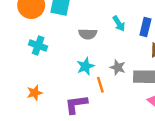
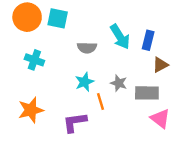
cyan arrow: (119, 24) -> (120, 37), size x1.5
orange star: (35, 93) -> (31, 110), size x1.5

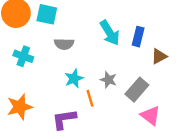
gray semicircle: (87, 48) -> (64, 44), moved
brown triangle: (160, 65) -> (159, 56), moved
gray rectangle: (147, 93) -> (137, 90), turned -50

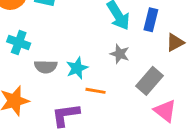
gray semicircle: (64, 44) -> (46, 67), moved
gray star: (108, 80) -> (120, 54), moved
orange line: (90, 98) -> (95, 91), turned -63

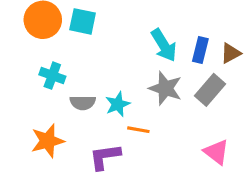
brown triangle: (175, 43) -> (231, 53), moved
gray star: (120, 54) -> (165, 88), size x1.5
gray rectangle: (149, 81) -> (210, 90), moved

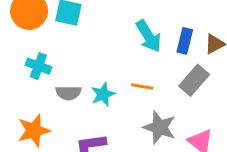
gray star: (165, 88) -> (160, 127), moved
orange line: (138, 130) -> (142, 87), moved

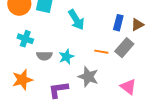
cyan arrow: (149, 36) -> (76, 20), moved
orange line: (142, 87) -> (101, 52), moved
gray star: (160, 127) -> (88, 77), moved

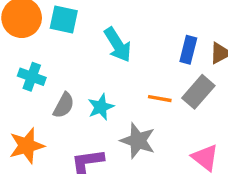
gray semicircle: (44, 56) -> (64, 105), turned -63

